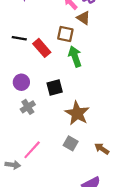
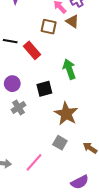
brown square: (65, 34) -> (49, 27), moved
green arrow: (75, 56) -> (69, 69), moved
pink line: (32, 150) -> (34, 162), moved

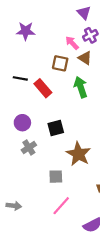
green arrow: (69, 69) -> (81, 87), moved
gray square: (60, 143) -> (56, 177), moved, turned -32
pink line: (34, 162) -> (61, 206), moved

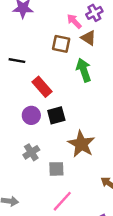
red rectangle: (43, 88) -> (42, 87), moved
purple circle: (22, 123) -> (31, 115), moved
gray cross: (29, 147) -> (31, 152), moved

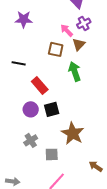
brown triangle: (88, 38) -> (79, 44), turned 40

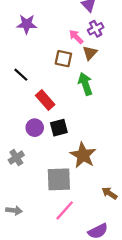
black line: (19, 63) -> (21, 75), turned 32
gray cross: (31, 140) -> (16, 158), moved
gray square: (52, 154) -> (59, 179), size x1.6

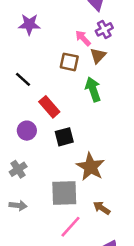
purple circle: (35, 128) -> (27, 131), moved
brown arrow: (109, 193) -> (102, 208), moved
gray arrow: (14, 210) -> (18, 205), moved

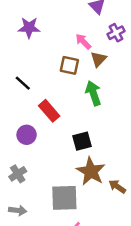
purple cross: (104, 29) -> (116, 33), moved
black square: (64, 137) -> (82, 141), moved
brown arrow: (102, 208) -> (117, 186), moved

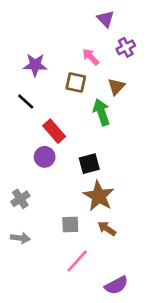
purple star: (29, 28) -> (35, 65), moved
brown triangle: (98, 59) -> (116, 87), moved
purple circle: (27, 135) -> (45, 157), moved
brown arrow: (117, 186) -> (107, 229), moved
gray square: (64, 198) -> (70, 224), size x0.6

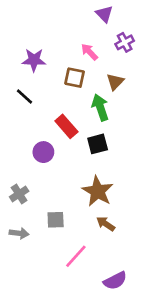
red rectangle: (54, 131) -> (66, 126), moved
black square: (89, 164) -> (98, 144), moved
gray square: (70, 224) -> (56, 220), moved

